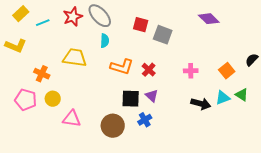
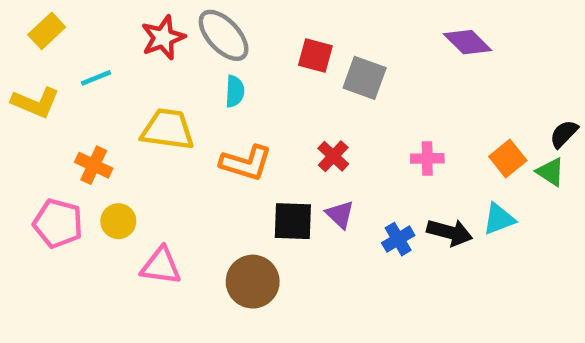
cyan line: (43, 23) -> (96, 78), moved
orange L-shape: (122, 67) -> (246, 163), moved
green triangle: (242, 95) -> (550, 172), moved
blue cross: (145, 120) -> (398, 239), moved

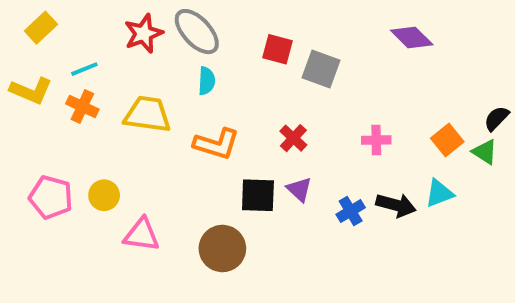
orange cross: (94, 165) -> (82, 106), moved

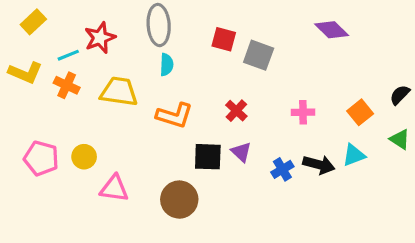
gray ellipse: (197, 32) -> (159, 25), turned 39
red star: (144, 34) -> (100, 38), moved
green triangle: (485, 152) -> (400, 139), moved

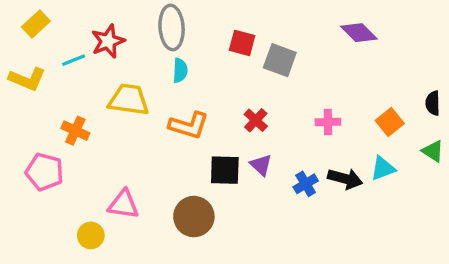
orange cross: (67, 85) -> (75, 131), moved
black semicircle: (400, 95) -> (433, 103), turned -45
yellow circle: (84, 157) -> (91, 235), moved

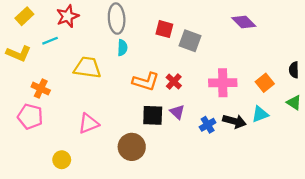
red star: (108, 41) -> (68, 16), moved
pink cross: (328, 122) -> (223, 83), size x1.6
orange L-shape: (189, 125) -> (146, 82), moved
orange cross: (75, 131) -> (41, 89), moved
pink triangle: (123, 204) -> (89, 124), moved, turned -30

